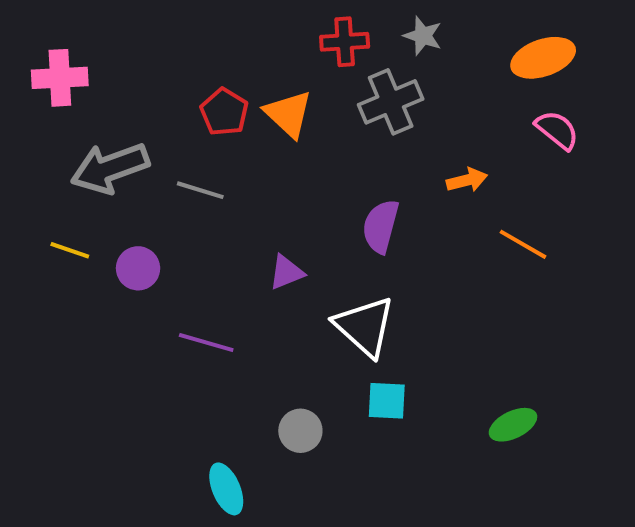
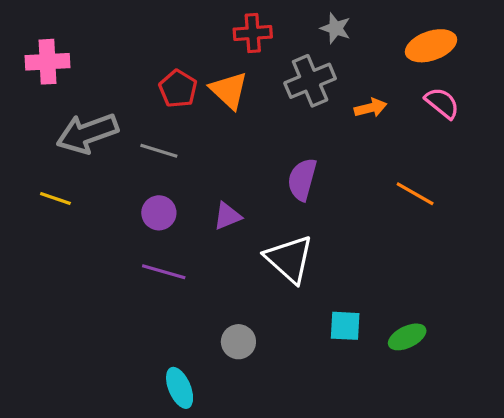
red cross: (345, 42) -> (253, 33), moved
orange arrow: (467, 180) -> (371, 108), moved
purple circle: (138, 268) -> (159, 213), moved
cyan square: (387, 401) -> (345, 326), moved

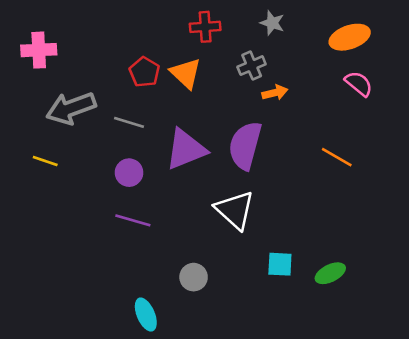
gray cross: (310, 81) -> (252, 66), size x0.7
orange arrow: (371, 108) -> (275, 93), moved
purple semicircle: (302, 179) -> (245, 146), size x1.4
purple triangle: (227, 216) -> (186, 149), moved, size x1.8

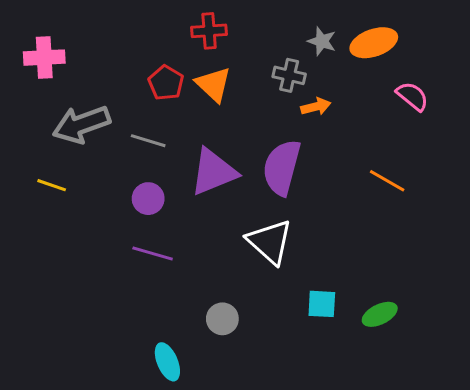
gray star: (272, 23) -> (322, 41), moved
red cross: (205, 27) -> (209, 31), moved
orange ellipse: (350, 37) -> (374, 43), moved
gray cross: (252, 66) -> (289, 75), turned 36

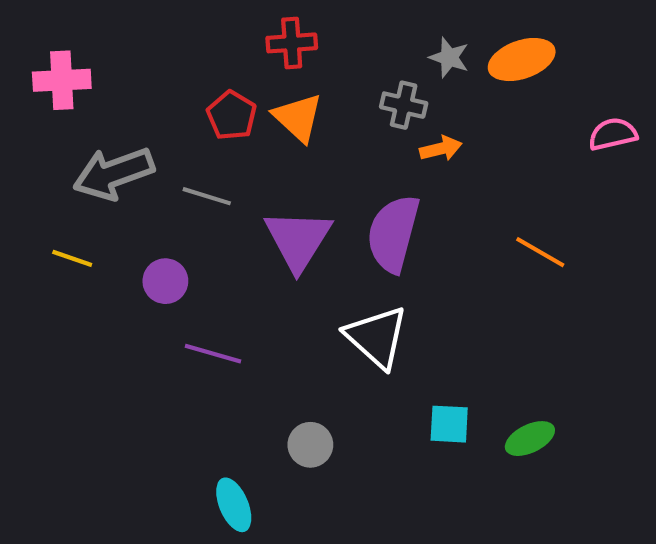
pink semicircle: (412, 96) -> (613, 134), moved, turned -52
purple triangle: (213, 172) -> (298, 240), turned -36
purple circle: (148, 199) -> (165, 281), moved

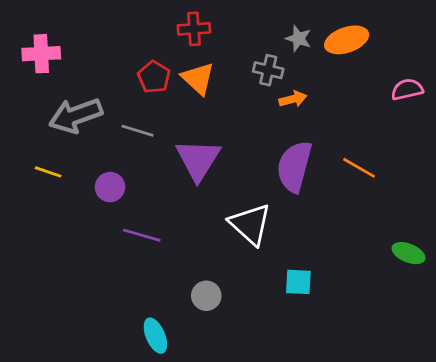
purple semicircle: (393, 233) -> (294, 166), moved
green ellipse: (530, 439) -> (408, 253), moved, turned 48

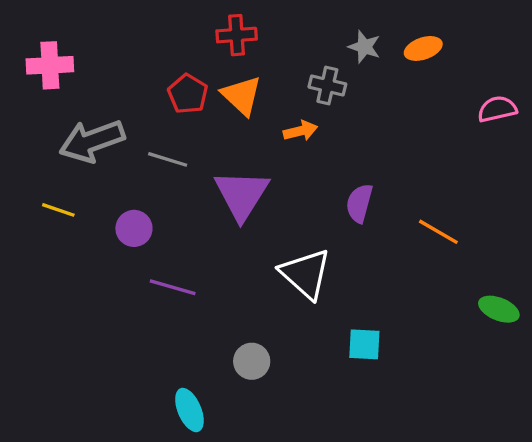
orange ellipse: (347, 40) -> (423, 48), size x0.7
orange arrow: (293, 99) -> (300, 131), moved
purple semicircle: (294, 166) -> (359, 203), size x0.6
orange line: (359, 168) -> (438, 232), moved

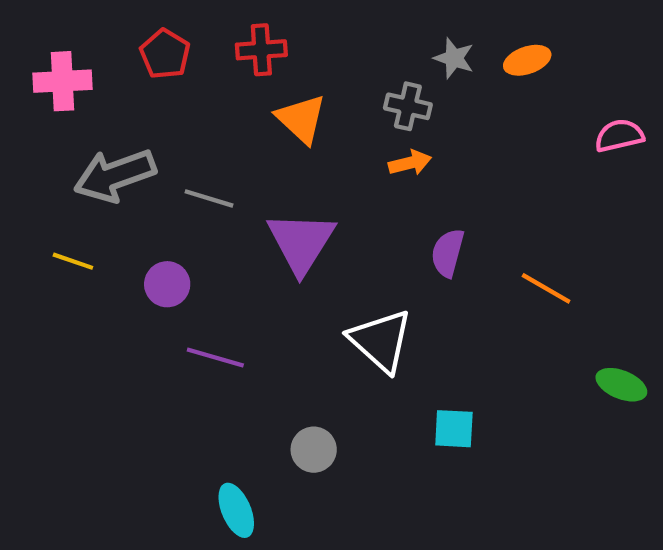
red cross: (237, 35) -> (261, 50), moved
red pentagon: (188, 94) -> (165, 54), moved
orange arrow: (300, 131) -> (410, 163), moved

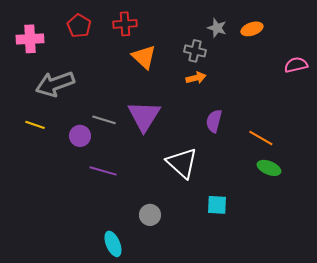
gray line: (209, 198) -> (104, 120), moved
green ellipse: (621, 385) -> (269, 168), moved

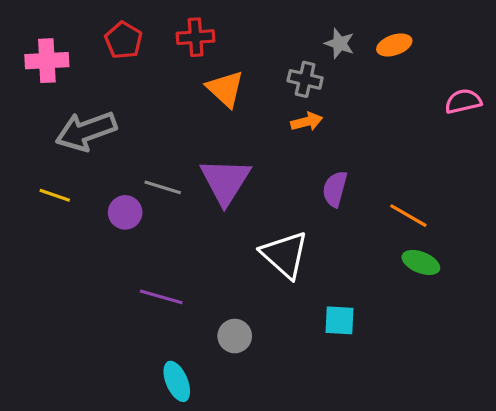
purple line: (103, 171) -> (161, 297), moved

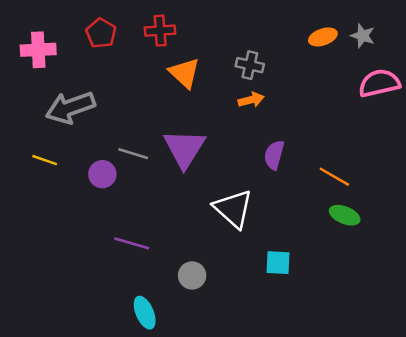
gray star: (340, 43) -> (363, 36), moved
pink semicircle: (463, 101) -> (379, 83), size x1.4

